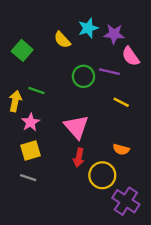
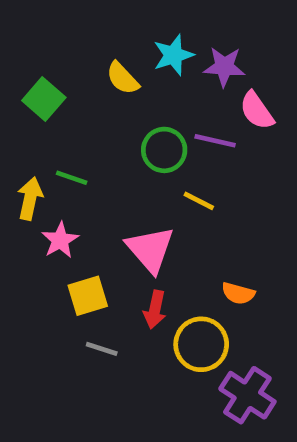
yellow line: (121, 102) -> (199, 201), moved
yellow square: (30, 151) -> (88, 296), moved
gray line: (28, 178) -> (102, 349), moved

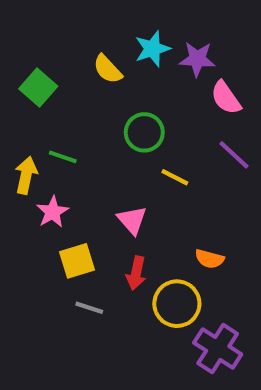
purple line: (215, 141) -> (234, 155), moved, turned 30
pink triangle: (150, 249) -> (132, 220), size x0.7

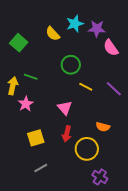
purple line: (234, 155) -> (114, 89), moved
yellow square: (77, 261) -> (36, 138), moved
gray line: (89, 308) -> (41, 168), moved, turned -48
purple cross: (218, 349) -> (100, 177), moved, size x0.7

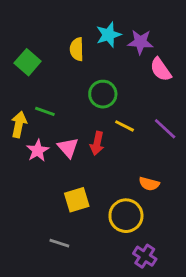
yellow semicircle: (53, 34) -> (77, 49), turned 42
pink triangle: (65, 108) -> (68, 148), moved
red arrow: (67, 134) -> (97, 143), moved
yellow square: (36, 138) -> (77, 200), moved
gray line: (41, 168) -> (59, 243), turned 48

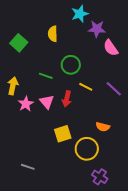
cyan star: (109, 35) -> (80, 14), moved
green line: (45, 111) -> (46, 76), moved
yellow square: (77, 200) -> (63, 134), moved
gray line: (59, 243) -> (28, 167), moved

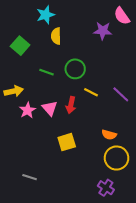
cyan star: (80, 14) -> (45, 15), moved
pink semicircle: (111, 48) -> (122, 16), moved
green line: (46, 76) -> (47, 72), moved
yellow arrow: (13, 86) -> (14, 91), turned 66
yellow circle: (87, 149) -> (117, 158), moved

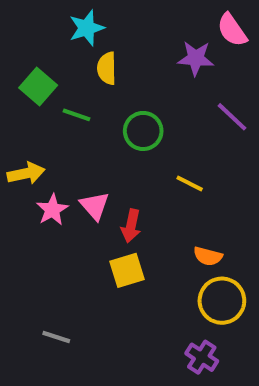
green line: (47, 72) -> (76, 115), moved
yellow line: (91, 92) -> (190, 183), moved
purple line: (121, 94) -> (232, 117), moved
red arrow: (71, 105) -> (131, 226), moved

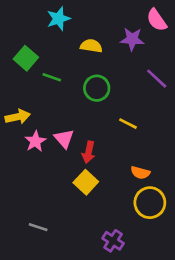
yellow semicircle: (107, 68) -> (91, 46), moved, turned 100
yellow square: (127, 270) -> (86, 182), turned -30
purple cross: (202, 357) -> (113, 241), moved

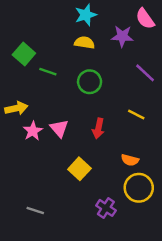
cyan star: (59, 19) -> (86, 15), moved
yellow line: (128, 124) -> (136, 115), moved
red arrow: (89, 152) -> (98, 128), moved
purple cross: (113, 241) -> (106, 208), moved

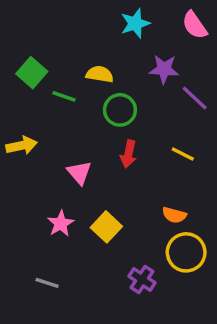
cyan star: (86, 15) -> (135, 23), moved
purple star: (122, 36) -> (164, 69), moved
yellow semicircle: (84, 43) -> (100, 74), moved
red arrow: (98, 128) -> (128, 154), moved
pink star: (33, 131) -> (61, 224), moved

